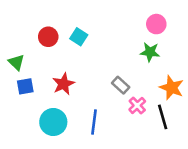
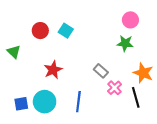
blue square: (25, 86) -> (21, 104), moved

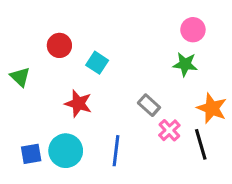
cyan square: (66, 31) -> (97, 63), moved
red star: (53, 70) -> (78, 104), turned -30

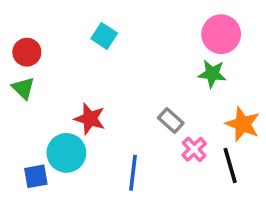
pink circle: (193, 30) -> (221, 34), size x1.4
red circle: (59, 45) -> (27, 52), moved
cyan square: (97, 63) -> (104, 36), moved
cyan circle: (66, 151) -> (66, 153), moved

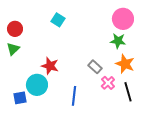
green triangle: (23, 88) -> (13, 49), turned 32
orange star: (243, 124) -> (125, 64), moved

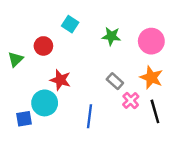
pink circle: (123, 19) -> (151, 41), moved
red circle: (15, 29) -> (43, 46), moved
green star: (118, 41) -> (111, 36), moved

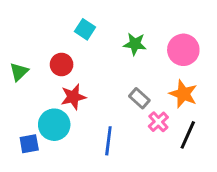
red circle: (43, 46) -> (62, 64), moved
red star: (60, 80) -> (73, 97), turned -30
black line: (155, 111) -> (188, 135), turned 40

